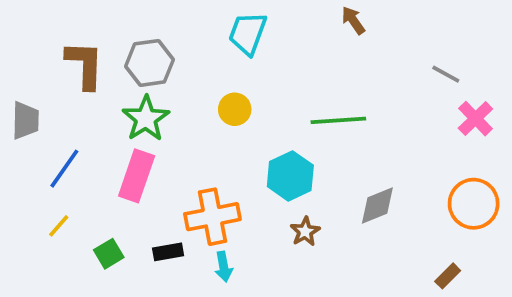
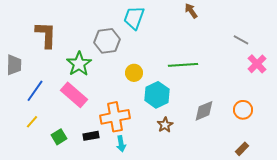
gray hexagon: (150, 63) -> (107, 41), moved
yellow circle: (235, 109) -> (134, 73), moved
pink rectangle: (137, 176) -> (74, 95), turned -68
orange circle: (474, 204) -> (243, 110), moved, size x0.7

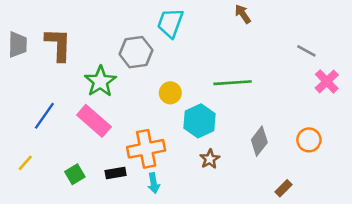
gray trapezoid: (14, 65) -> (18, 45), moved
gray diamond: (204, 111) -> (259, 141), turned -30
yellow line: (32, 122) -> (25, 163), moved
brown rectangle: (242, 149) -> (283, 188), moved

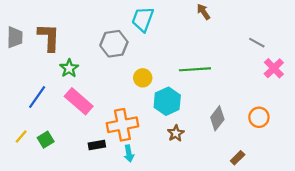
green star: (100, 81) -> (69, 68), moved, size x0.7
green square: (75, 174) -> (46, 140), moved

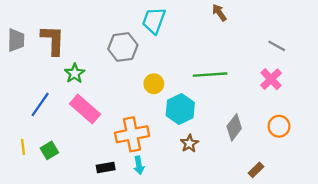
pink cross: (274, 68) -> (271, 79), moved
yellow line: (21, 136) -> (23, 147), turned -48
black rectangle: (97, 145) -> (106, 168), moved

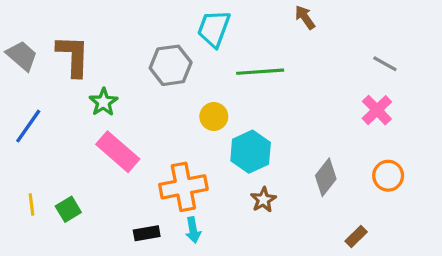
gray trapezoid: (16, 40) -> (22, 56), turned -50
green line: (210, 75) -> (260, 72), moved
blue line: (40, 104) -> (28, 126), moved

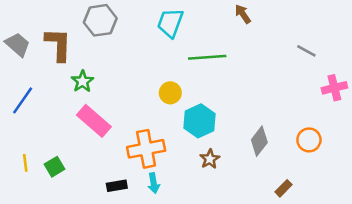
gray hexagon: (171, 65) -> (100, 20), moved
pink cross: (377, 110) -> (334, 88), moved, turned 30

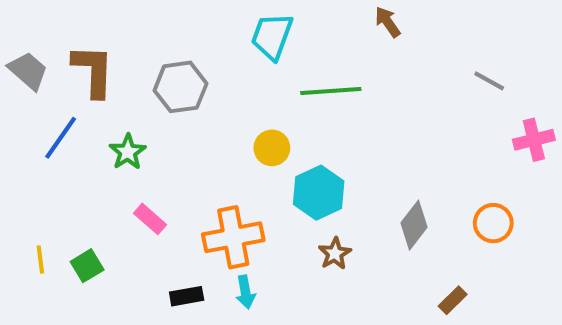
gray hexagon: (100, 20) -> (180, 87), moved
green star: (82, 81) -> (128, 152), moved
blue line: (23, 100) -> (61, 138), moved
pink rectangle: (94, 121) -> (150, 219), moved, size x0.6

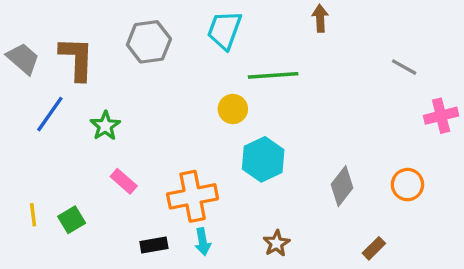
brown arrow: (388, 22) -> (320, 18), turned 32
gray hexagon: (180, 87) -> (149, 42), moved
yellow circle: (272, 148) -> (233, 109), moved
brown star: (335, 254) -> (276, 243), moved

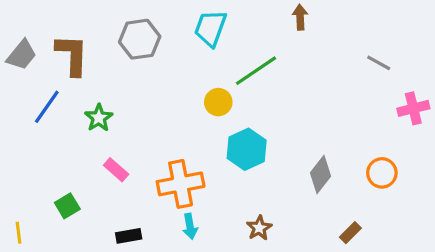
gray trapezoid: (23, 59) -> (22, 55), turned 88
green line: (273, 75) -> (256, 71), turned -30
yellow line: (33, 215) -> (19, 233), moved
black rectangle: (154, 245) -> (129, 236), moved

